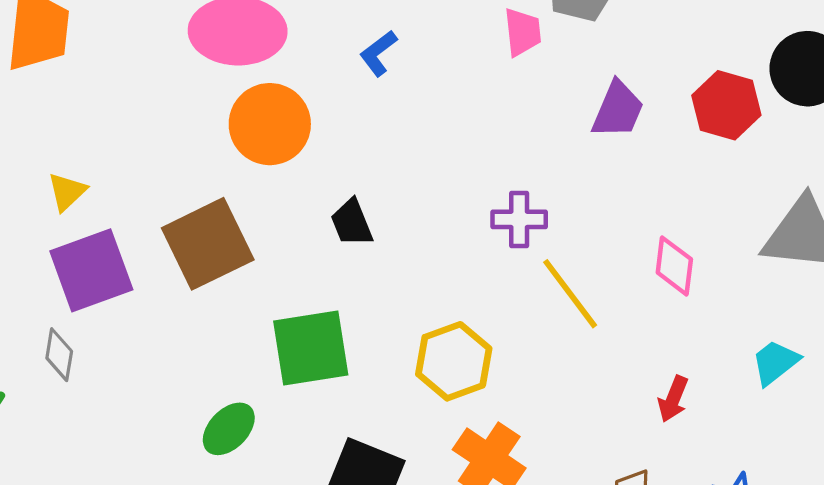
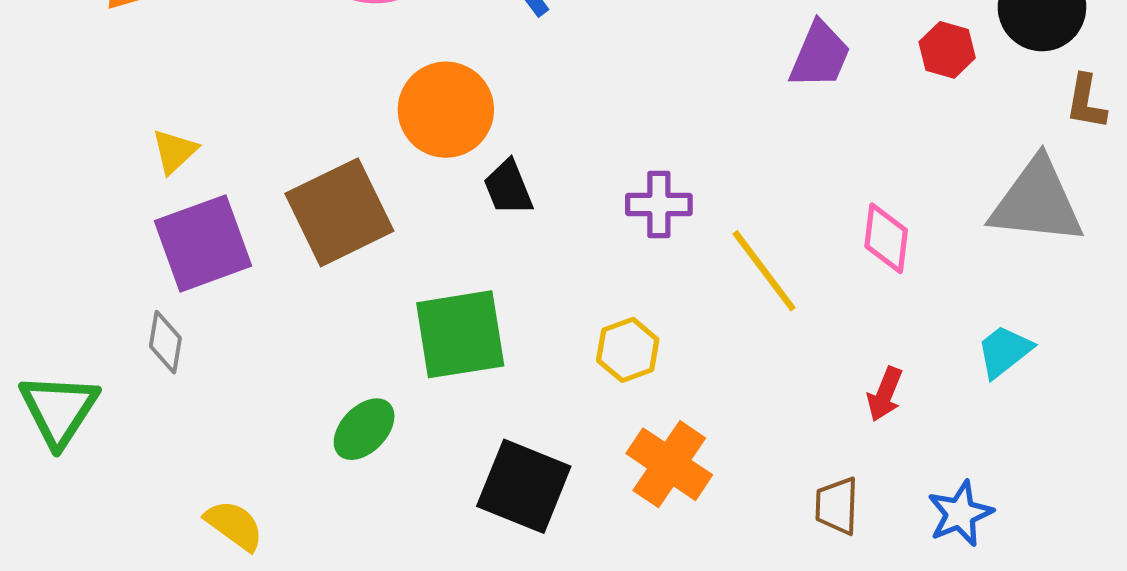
red hexagon: (726, 105) -> (947, 50), size x0.7
orange circle: (270, 124) -> (446, 110), moved
purple cross: (519, 219) -> (659, 204), moved
yellow hexagon: (454, 361) -> (628, 350), size x0.7

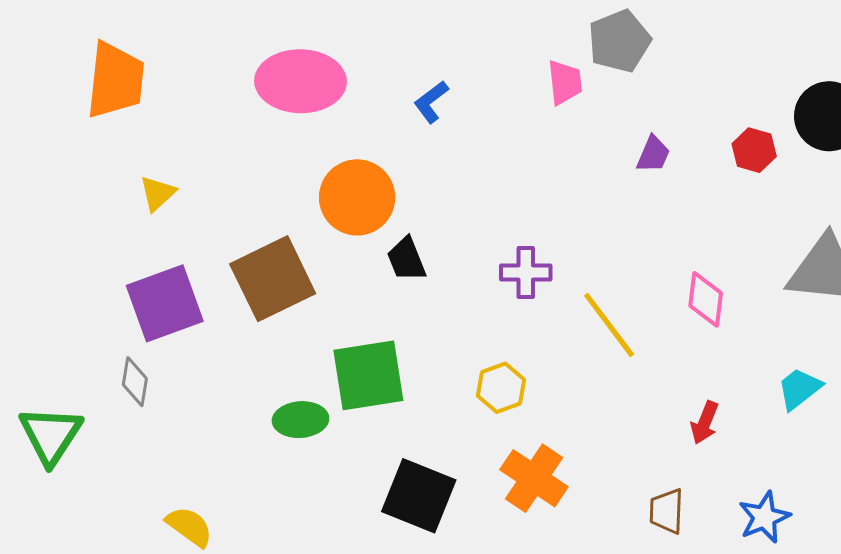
purple trapezoid: (820, 55) -> (653, 154), size x0.7
yellow triangle: (174, 151) -> (158, 193), moved
green ellipse: (364, 429) -> (300, 420), moved, turned 42

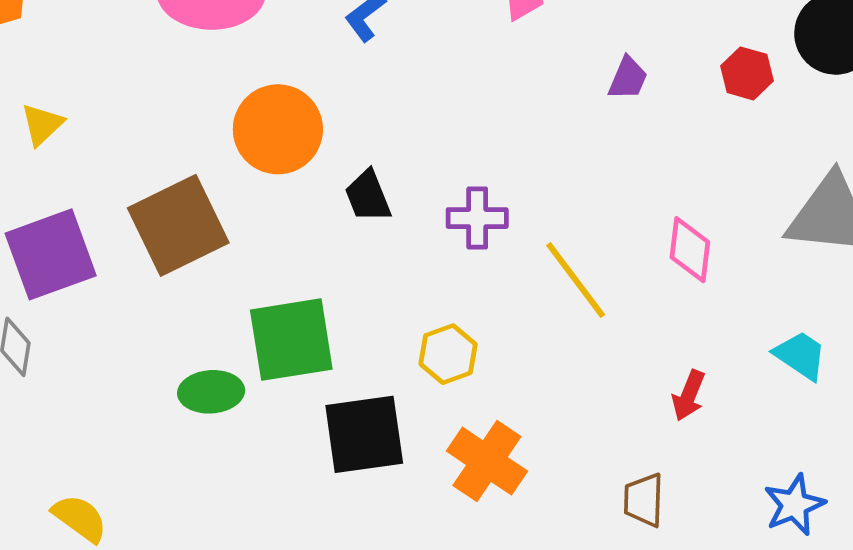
black trapezoid: (406, 259) -> (368, 196), moved
cyan trapezoid: (799, 389) -> (800, 355), turned 72
black square: (419, 496) -> (364, 434), moved, turned -30
blue star: (764, 517) -> (794, 505), moved

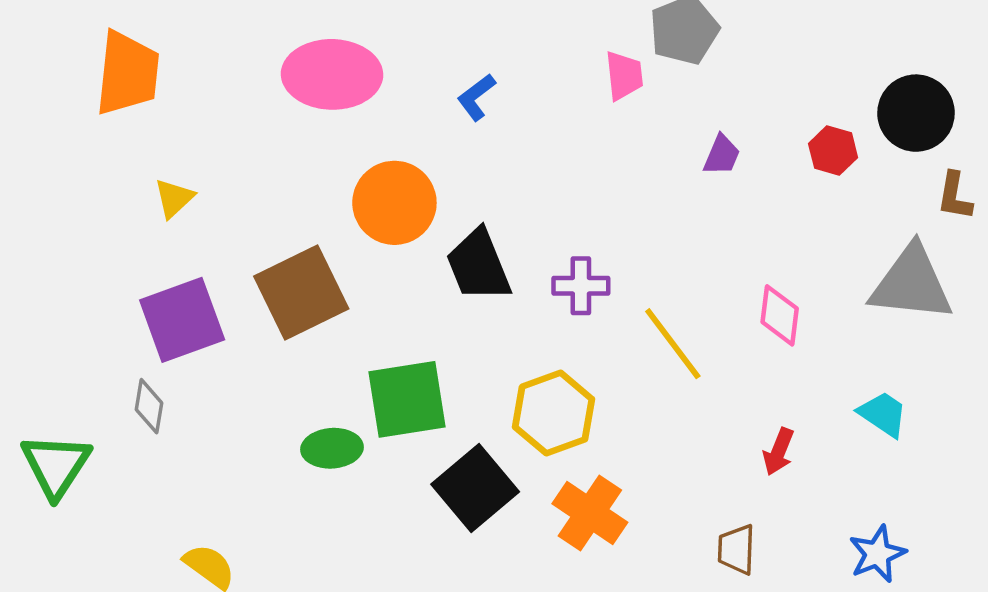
black trapezoid: (368, 196) -> (479, 265), size x1.5
yellow hexagon: (448, 354) -> (554, 413), size x1.5
black square: (364, 434) -> (475, 488), turned -32

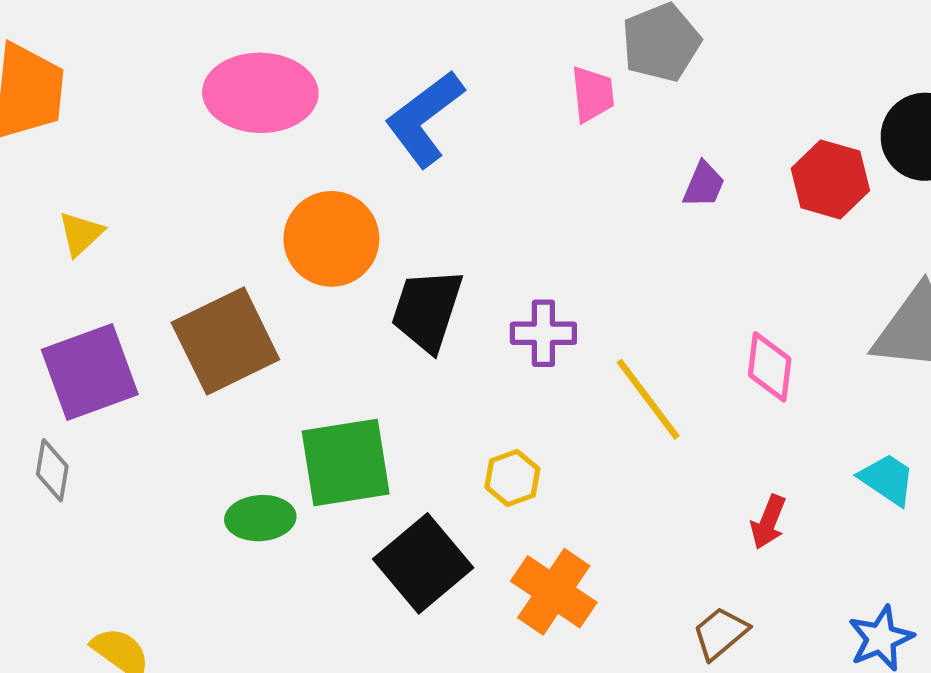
blue L-shape: (476, 97) -> (424, 119), size x1.8
red hexagon: (833, 151) -> (830, 179), size x1.4
black trapezoid: (479, 265) -> (427, 310), turned 40
yellow hexagon: (554, 413) -> (512, 478), size x0.6
brown trapezoid: (736, 549) -> (721, 633), turned 48

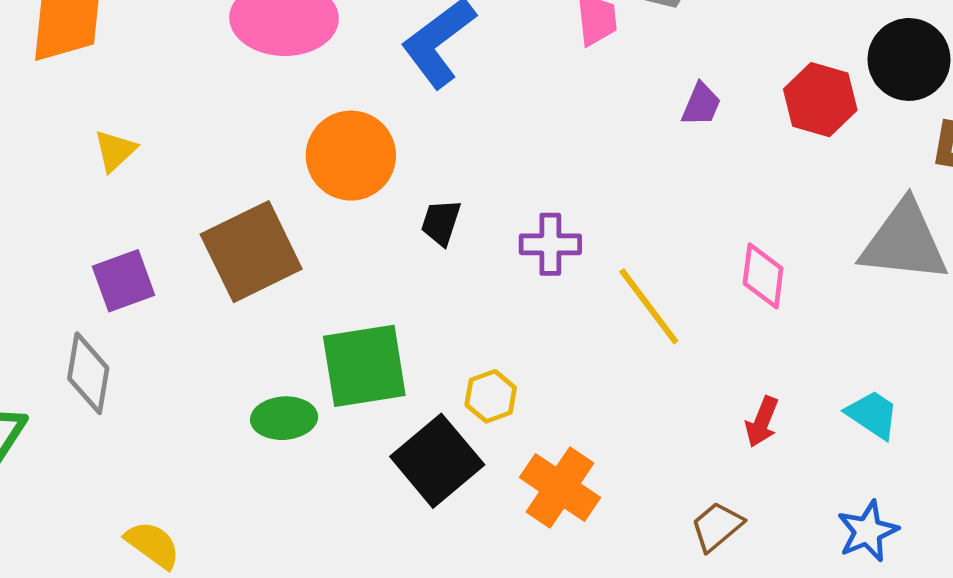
black trapezoid: (427, 310) -> (441, 222), size x0.6
purple square: (90, 372) -> (124, 281), size x0.7
gray diamond: (52, 470) -> (88, 373), size x1.4
yellow hexagon: (512, 478) -> (491, 396), moved
cyan trapezoid: (887, 479) -> (873, 415), moved

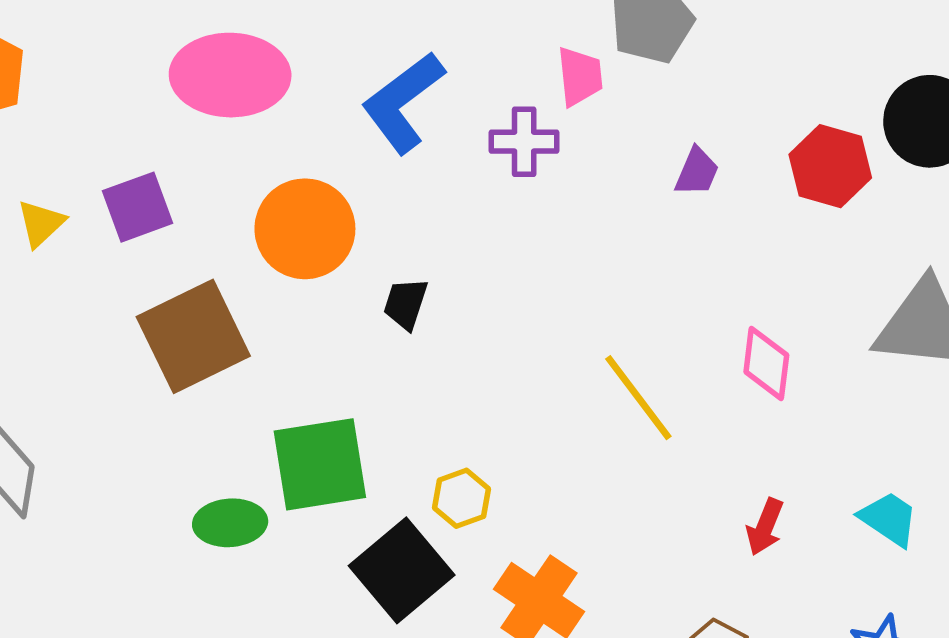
purple cross: (550, 244) -> (524, 142), moved
purple square: (124, 281) -> (138, 207), moved

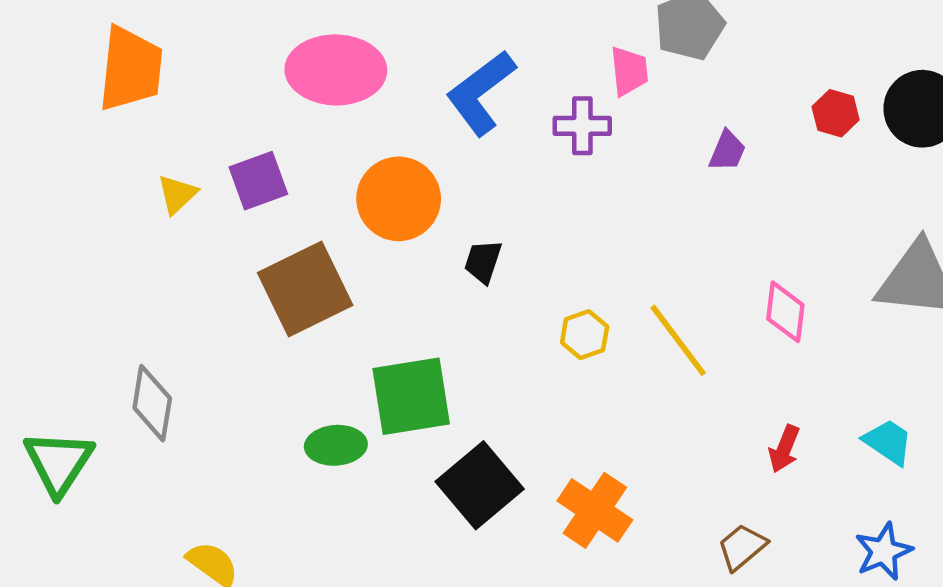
red hexagon: (830, 166) -> (836, 113), moved, size x0.7
yellow hexagon: (461, 498) -> (585, 335), moved

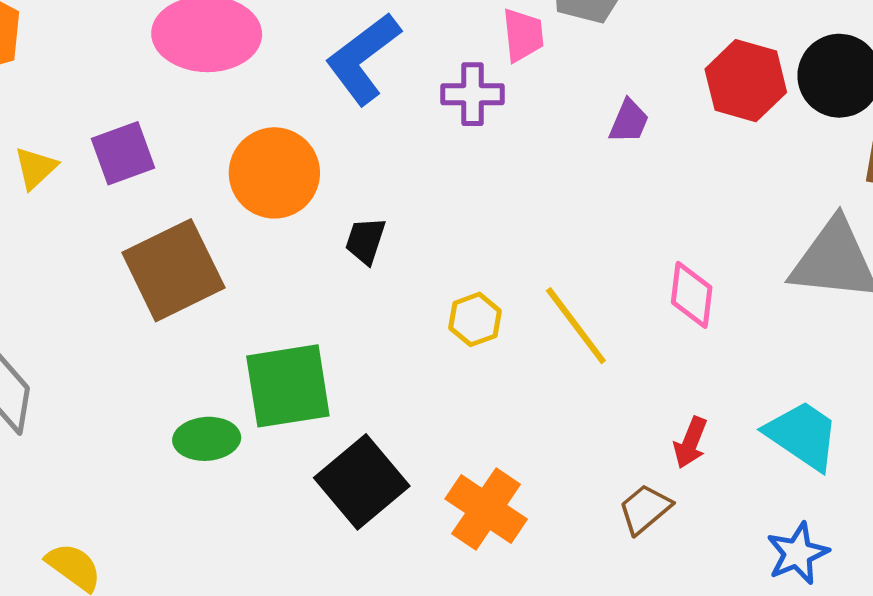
red hexagon: (836, 113) -> (746, 81), size x1.6
cyan trapezoid: (888, 442) -> (802, 435), size x1.4
brown trapezoid: (742, 547) -> (645, 509), moved

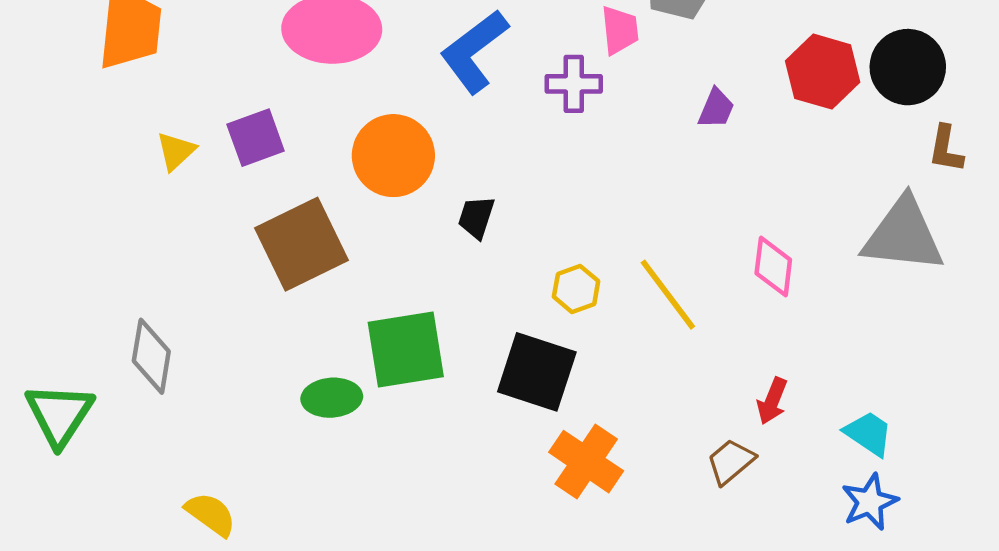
cyan trapezoid: (802, 435) -> (869, 434), moved, size x0.7
black square: (362, 482) -> (537, 372), moved, turned -32

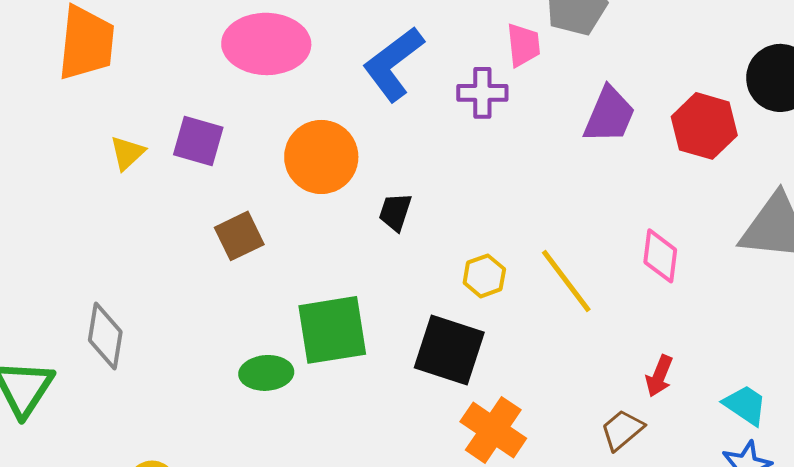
red hexagon: (823, 72) -> (704, 126), moved
purple trapezoid: (716, 109) -> (609, 115), size x1.6
purple square: (256, 138) -> (198, 141), turned 36
brown square: (301, 244) -> (239, 236), size x0.6

